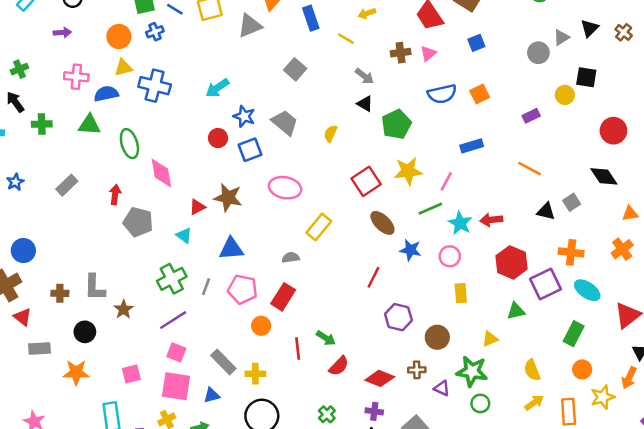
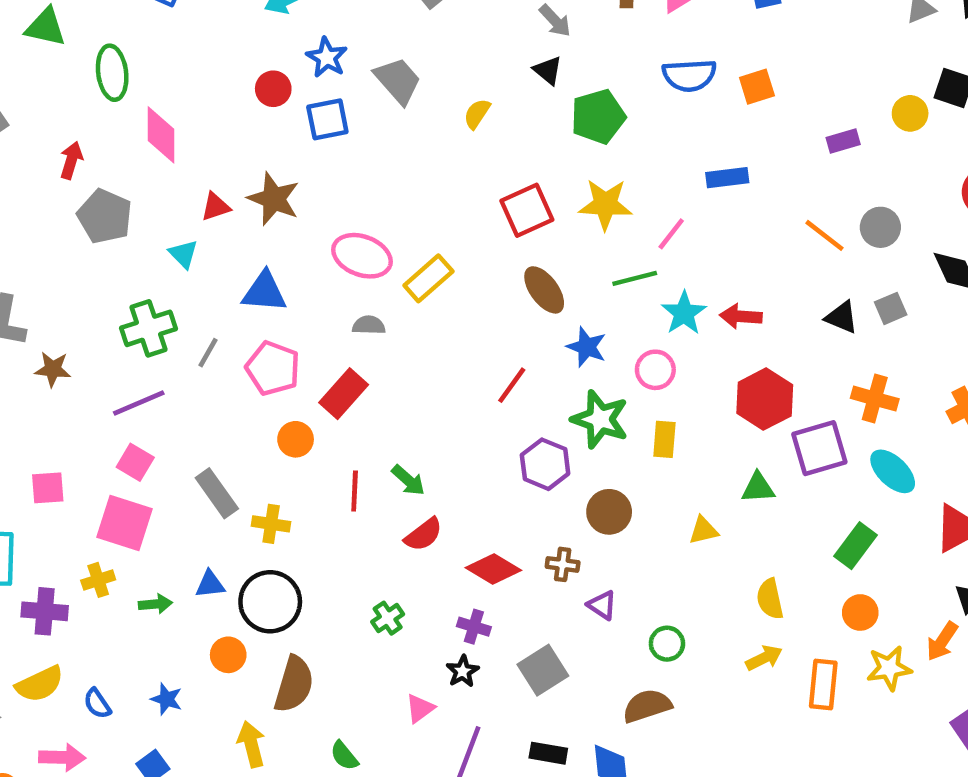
gray circle: (538, 53) -> (880, 227), moved
pink ellipse: (285, 188) -> (362, 256), moved
brown star: (124, 309) -> (53, 369), turned 30
green star: (472, 371) -> (600, 419), moved
blue triangle: (212, 395) -> (210, 584), moved

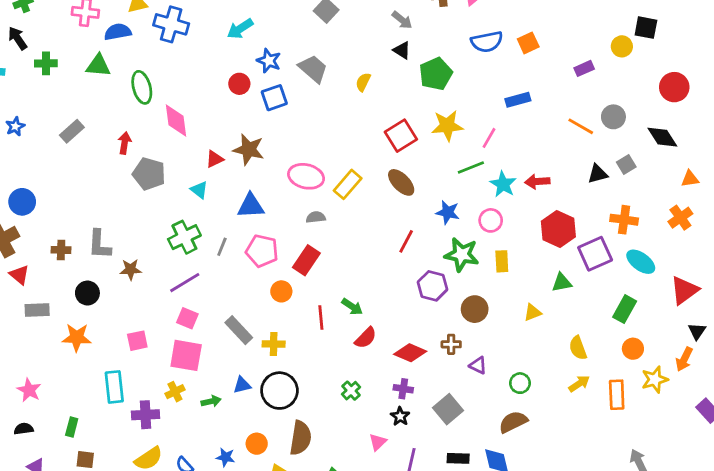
brown ellipse: (544, 290) -> (401, 182), moved
black triangle: (842, 317) -> (598, 174), turned -30
orange circle: (228, 655) -> (257, 444), moved

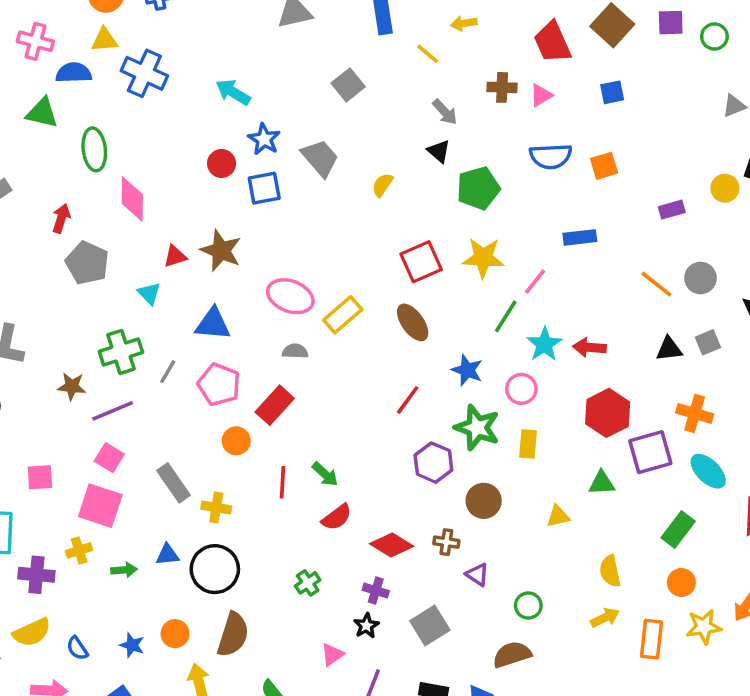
cyan arrow: (240, 29) -> (233, 92), turned 56
green line: (471, 167) -> (506, 316), turned -44
brown star: (131, 269) -> (72, 386), moved

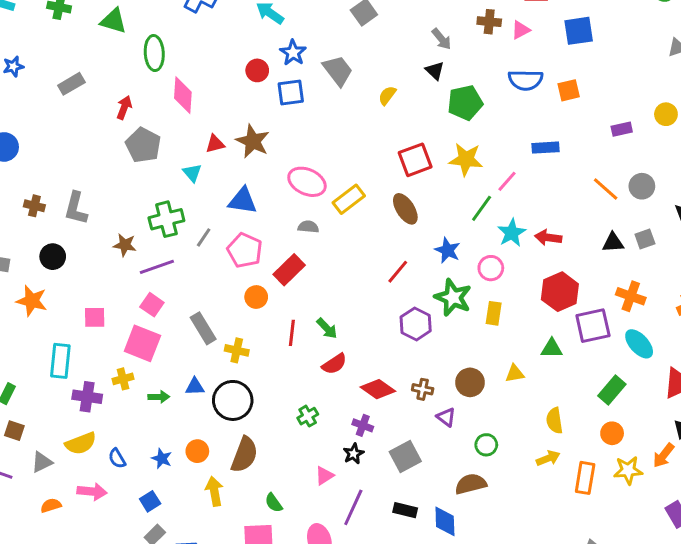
blue square: (612, 92) -> (579, 31), size x1.5
brown circle: (484, 501) -> (470, 382), moved

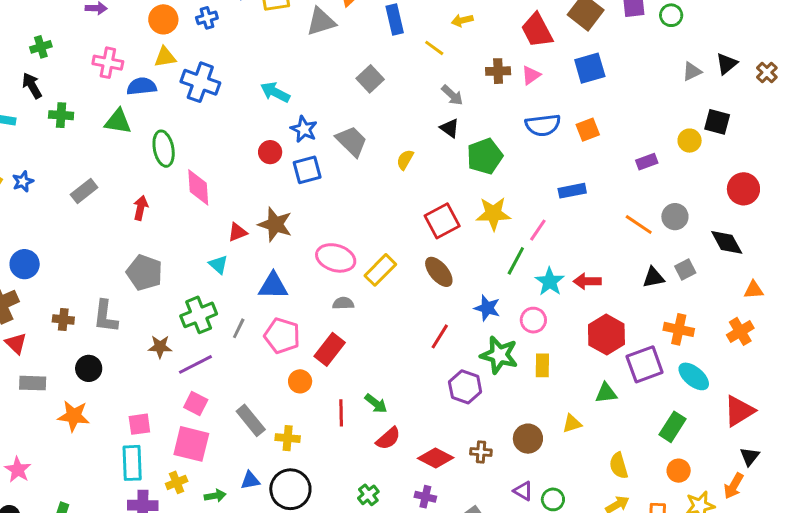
gray pentagon: (143, 145) -> (144, 273), moved
cyan rectangle: (60, 361) -> (132, 463), moved
purple triangle: (446, 417) -> (523, 491), moved

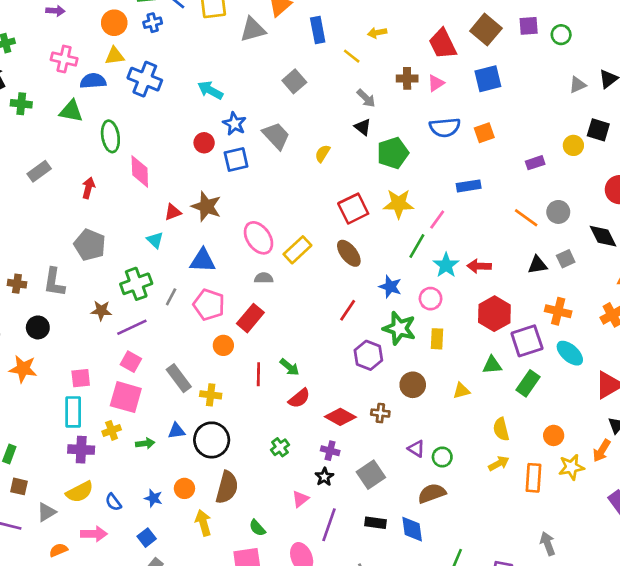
pink ellipse: (336, 258) -> (258, 238), turned 36
green rectangle: (673, 427) -> (528, 383), moved
brown circle: (528, 439) -> (413, 385), moved

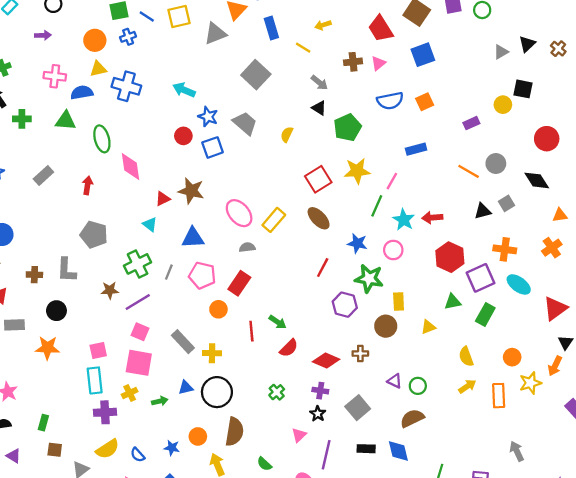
gray square: (294, 81) -> (256, 75), size x1.4
yellow rectangle: (437, 339) -> (399, 302), moved

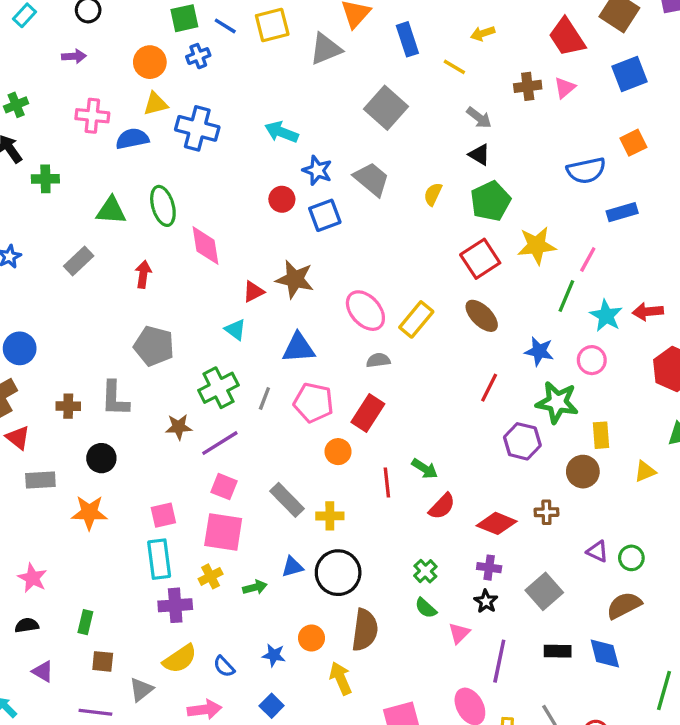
blue semicircle: (390, 101) -> (586, 170), moved
green triangle: (66, 121) -> (111, 210), moved
green pentagon: (347, 128) -> (490, 201), moved
green semicircle: (264, 464) -> (426, 608), moved

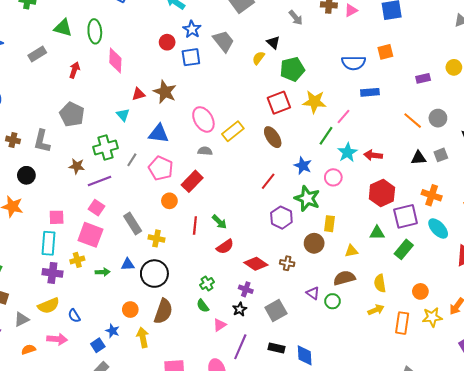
black triangle: (479, 155) -> (273, 42), moved
brown semicircle: (624, 605) -> (344, 278), moved
blue star: (274, 655) -> (113, 331), moved

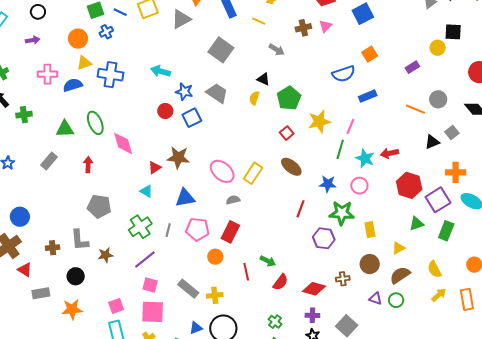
red square: (279, 103) -> (287, 133), size x0.6
brown star: (77, 166) -> (105, 255), moved
brown circle: (314, 243) -> (370, 264), moved

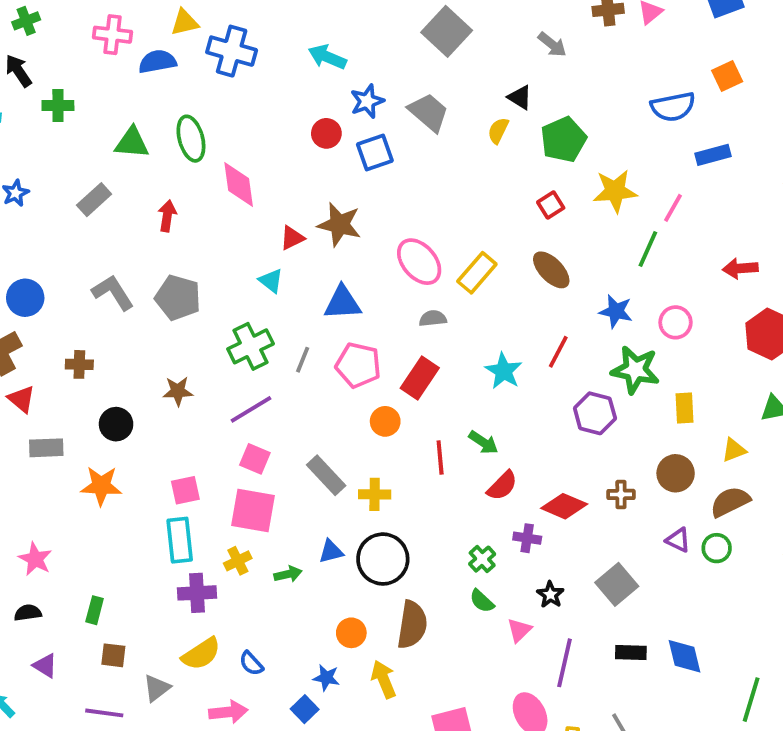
blue star: (184, 92) -> (367, 101), turned 30
cyan star: (365, 158) -> (504, 371), moved
gray L-shape: (80, 240) -> (113, 292), moved, turned 145
purple cross: (312, 315) -> (527, 538), moved

